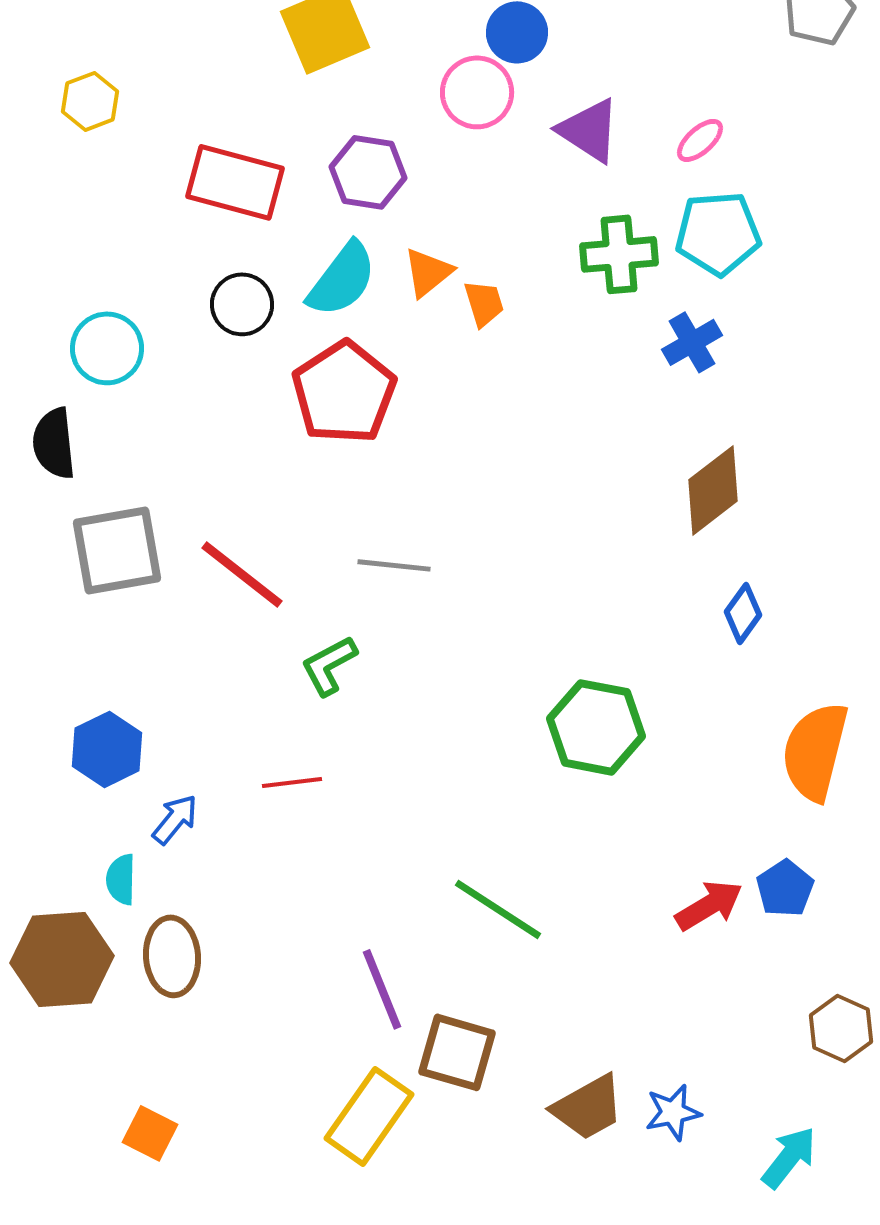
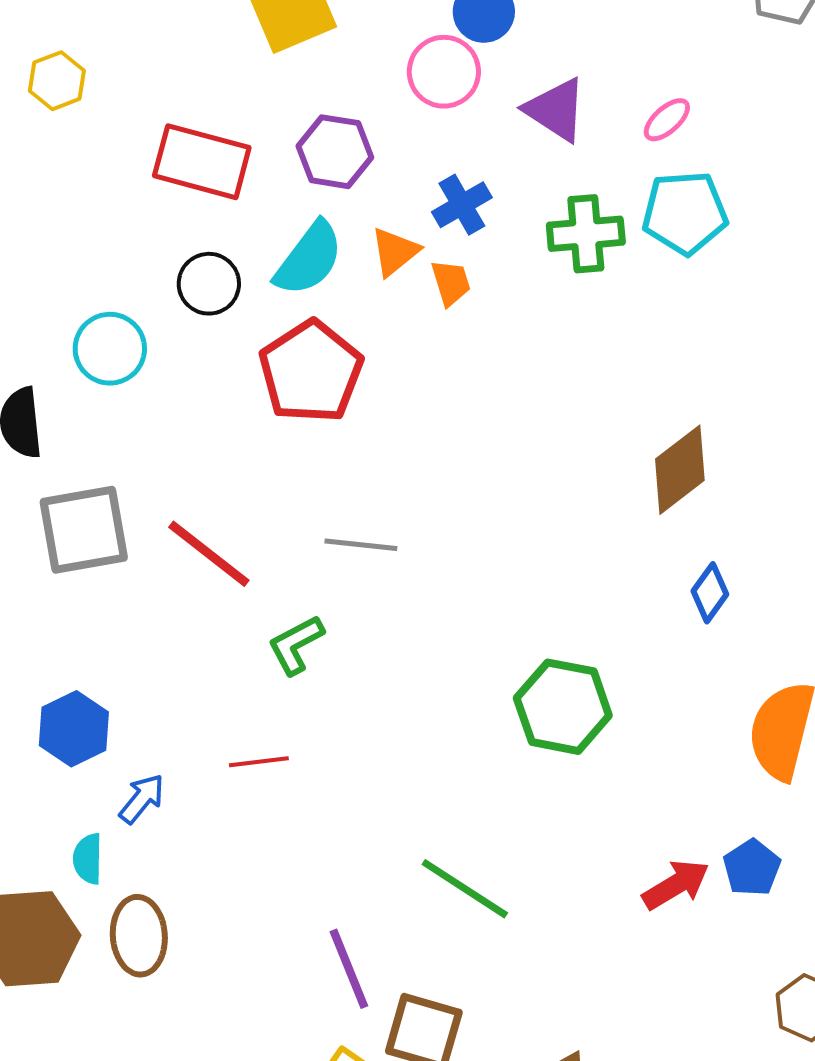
blue cross: (692, 342) -> (462, 205), moved
cyan circle: (107, 348) -> (110, 349), moved

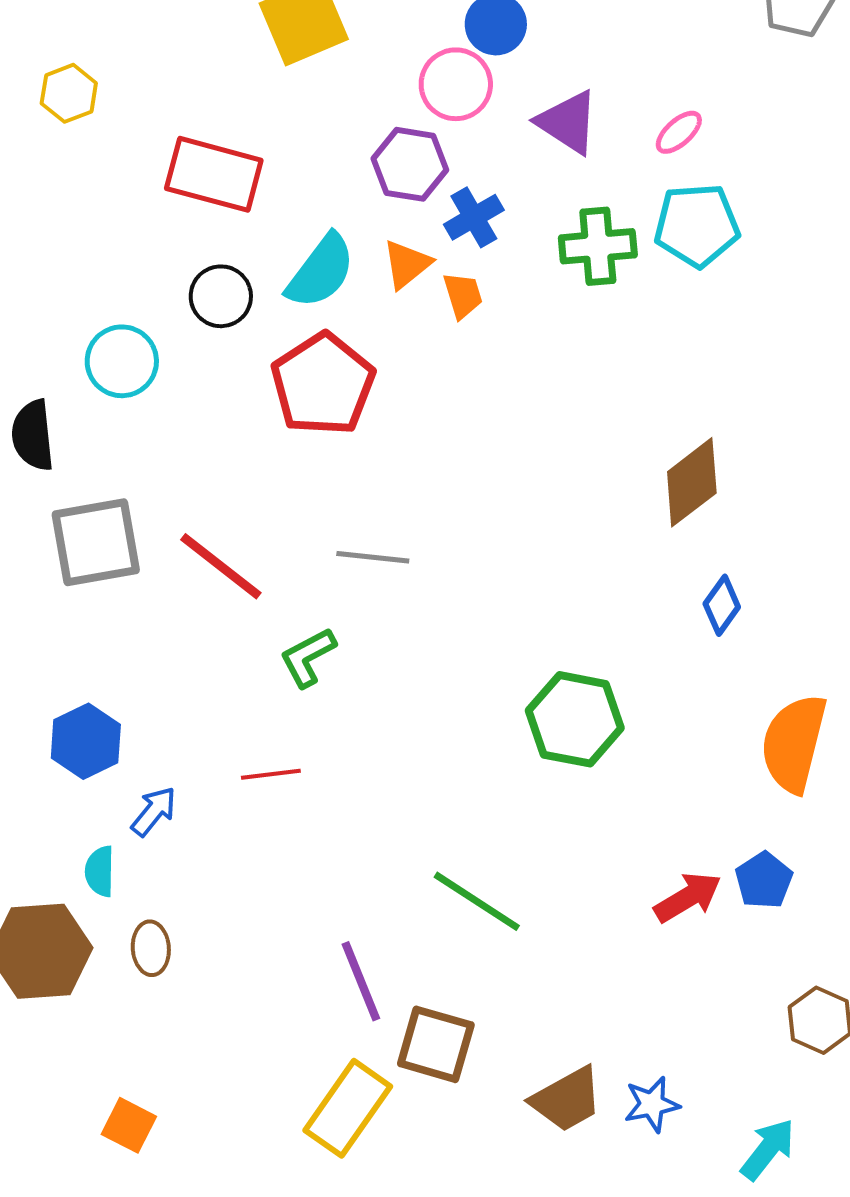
purple hexagon: (335, 152) -> (410, 164), moved
brown ellipse: (139, 936) -> (151, 948), size x0.7

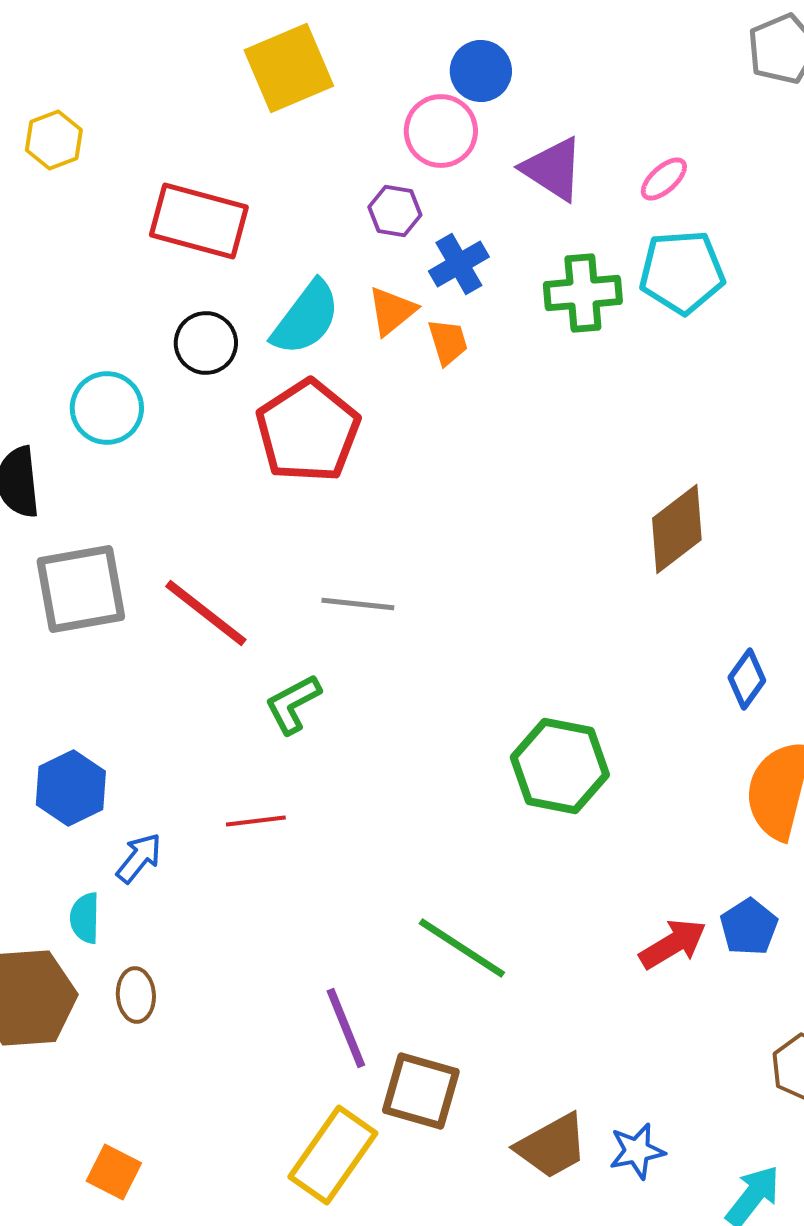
purple hexagon: (410, 164) -> (395, 211), size x0.7
blue diamond: (722, 605) -> (747, 679), moved

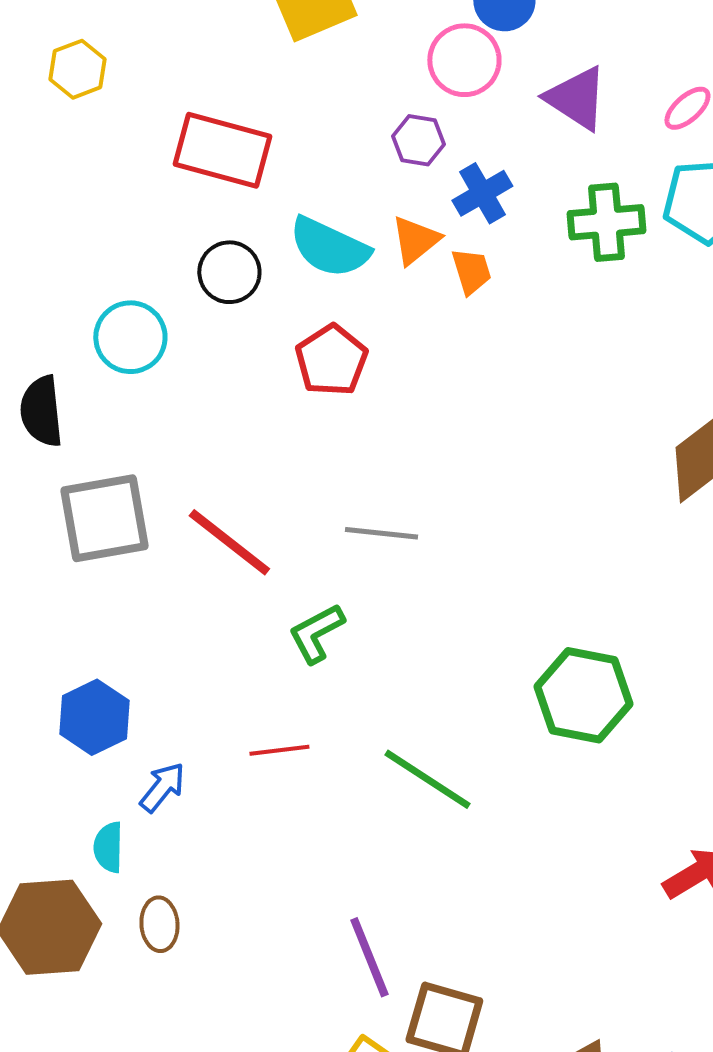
cyan semicircle: (306, 318) -> (329, 247), turned 78
red pentagon: (308, 431) -> (331, 360), size x0.7
green line: (462, 948) -> (427, 779), moved

